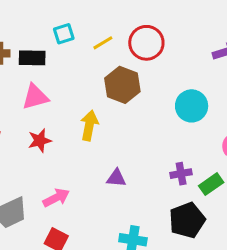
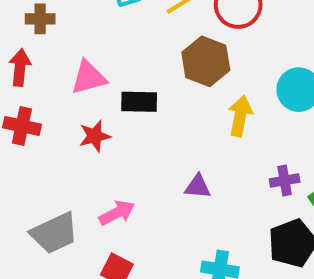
black rectangle: (32, 58) -> (139, 102), moved
yellow arrow: (89, 125) -> (240, 116), moved

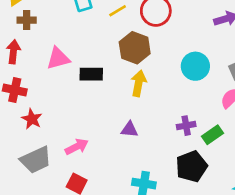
yellow arrow: (240, 116) -> (139, 83), moved
red star: (95, 136) -> (32, 119), moved, turned -30

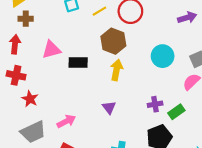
purple triangle: (129, 130) -> (109, 107), turned 48

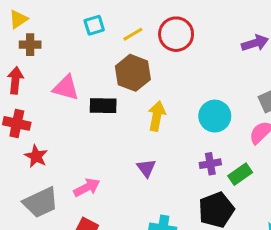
brown hexagon: (113, 41) -> (133, 73), moved
pink triangle: (51, 50) -> (66, 88), turned 30
cyan circle: (163, 56) -> (215, 116), moved

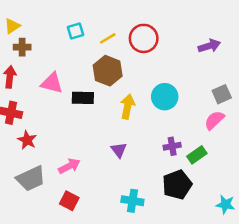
cyan circle: (215, 116) -> (165, 97), moved

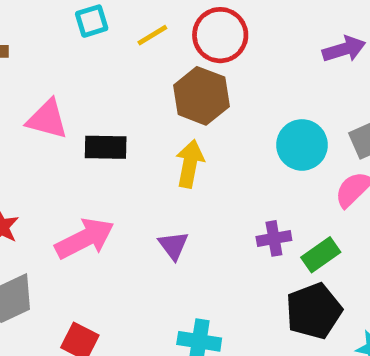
brown hexagon: (108, 71) -> (201, 96), moved
cyan circle: (165, 97) -> (302, 145), moved
pink arrow: (69, 166) -> (85, 238), moved, size x1.4
black pentagon: (177, 185) -> (314, 311), moved

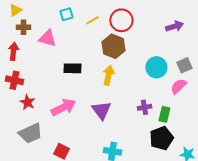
pink triangle: (47, 119) -> (47, 38), moved
purple triangle: (173, 245) -> (101, 110), size x1.5
green rectangle: (321, 255) -> (164, 114), turned -42

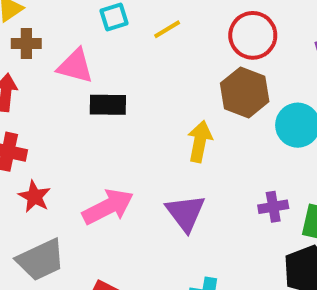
red circle: (121, 20) -> (253, 35), moved
brown hexagon: (113, 46) -> (245, 92), moved
black rectangle: (72, 68) -> (108, 105), moved

